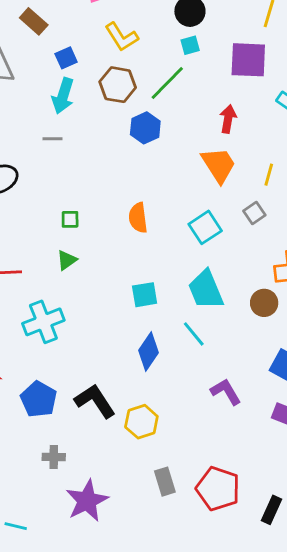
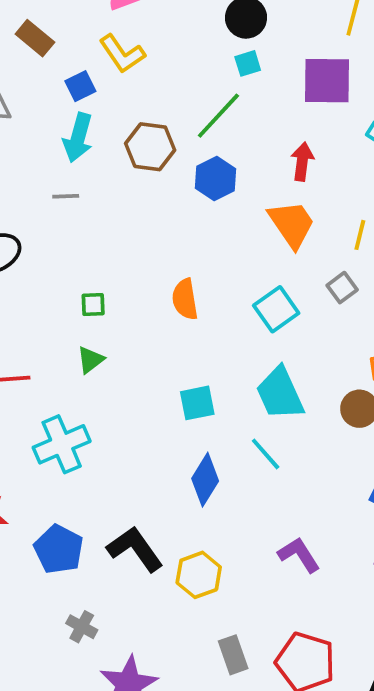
yellow L-shape: (121, 37) -> (122, 54), moved
brown hexagon: (118, 85) -> (150, 147), moved
blue hexagon: (145, 128) -> (216, 178), moved
purple L-shape: (226, 392) -> (299, 555), moved
gray cross: (54, 457) -> (82, 627), turned 30

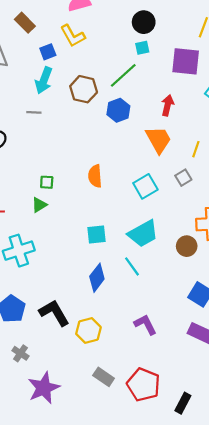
green square: (93, 304) -> (47, 182), moved
cyan trapezoid: (280, 393) -> (143, 234), turned -100
gray rectangle: (233, 655) -> (104, 377), turned -42

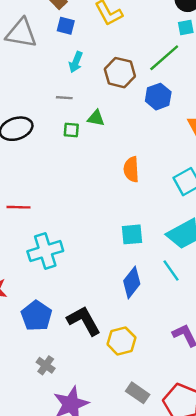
blue square: (48, 52) -> (66, 26), moved, turned 35
cyan arrow: (44, 80) -> (76, 62), size x0.7
green square: (47, 182) -> (71, 130), moved
green triangle: (39, 205) -> (96, 118), moved, turned 42

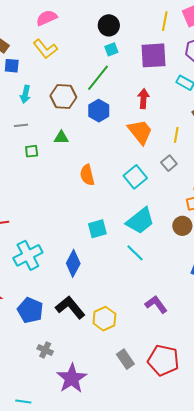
green triangle: (96, 118) -> (61, 138), moved
blue diamond: (132, 282) -> (73, 263), moved
gray rectangle: (138, 393) -> (125, 359), turned 30

